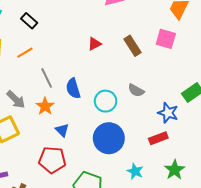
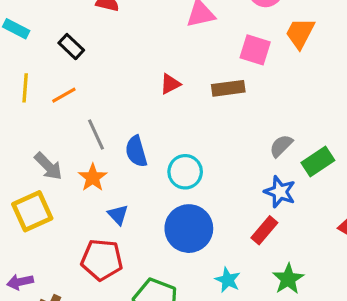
pink square: (166, 39) -> (255, 50), moved
brown rectangle: (133, 46) -> (228, 88), turned -66
gray semicircle: (136, 90) -> (281, 146), moved, turned 105
red rectangle: (158, 138) -> (264, 230), turned -30

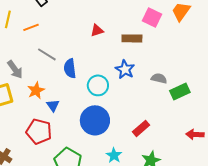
gray line: (96, 134) -> (47, 54), turned -42
gray semicircle: (281, 146) -> (159, 78), turned 49
orange star: (93, 178) -> (36, 90), moved
blue star: (280, 192) -> (125, 69), moved

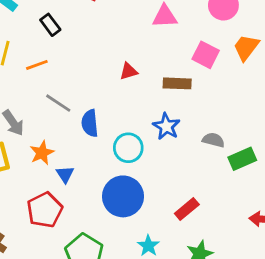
red pentagon: (39, 131) -> (45, 210), turned 30

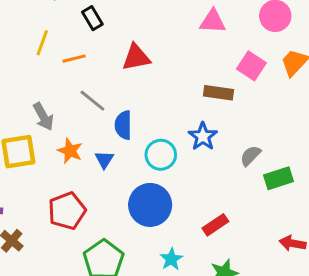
red triangle: (129, 71) -> (136, 57), moved, size x1.5
gray semicircle: (213, 140) -> (250, 156), turned -65
orange star: (42, 153) -> (70, 151), turned -30
blue triangle: (65, 174) -> (104, 159), moved

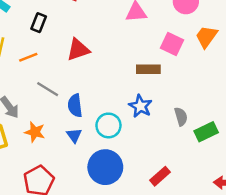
black rectangle: (92, 18) -> (39, 23), turned 60
gray semicircle: (250, 156) -> (181, 117), turned 126
blue triangle: (104, 159) -> (74, 135), moved

